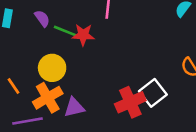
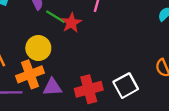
red star: (83, 35) -> (71, 23), turned 30
red cross: (130, 102) -> (89, 89), moved

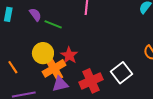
red star: (71, 23) -> (69, 55), moved
orange cross: (30, 74) -> (54, 68), moved

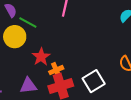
yellow circle: (43, 53) -> (15, 37), moved
orange cross: (54, 68) -> (56, 70), moved, size x0.6

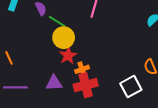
yellow circle: (15, 37) -> (64, 38), moved
white square: (94, 81) -> (131, 87), moved

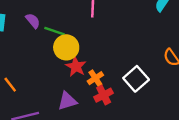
red cross: (86, 85) -> (104, 95), size x0.7
white square: (131, 87) -> (136, 79), moved

